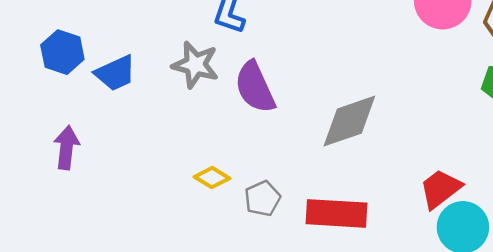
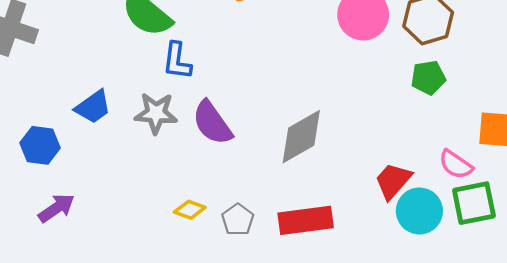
blue hexagon: (62, 52) -> (40, 145), moved
blue trapezoid: (115, 73) -> (93, 107), moved
purple arrow: (66, 148) -> (56, 208), turned 60

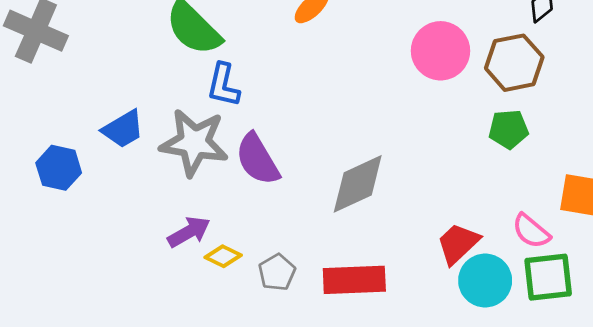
gray star: (156, 113) -> (194, 143), size x1.4
purple arrow: (56, 208) -> (189, 232), moved

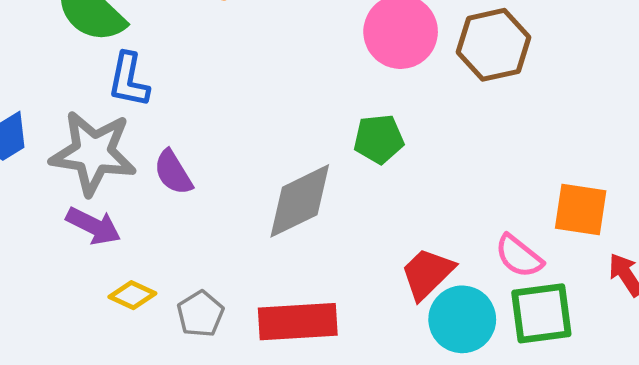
green pentagon: (509, 129) -> (379, 139), moved
purple semicircle: (257, 159) -> (173, 172), size x0.7
purple arrow: (189, 232) -> (93, 226), moved, turned 57

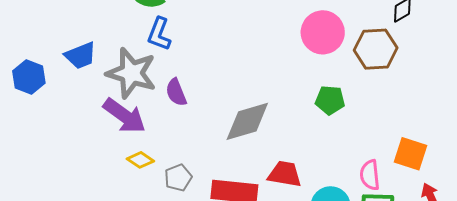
green pentagon: (379, 139) -> (330, 100), moved
purple arrow: (93, 226) -> (124, 116), size x1.4
pink semicircle: (519, 256) -> (370, 175), turned 36
red trapezoid: (427, 274) -> (285, 174), moved, turned 45

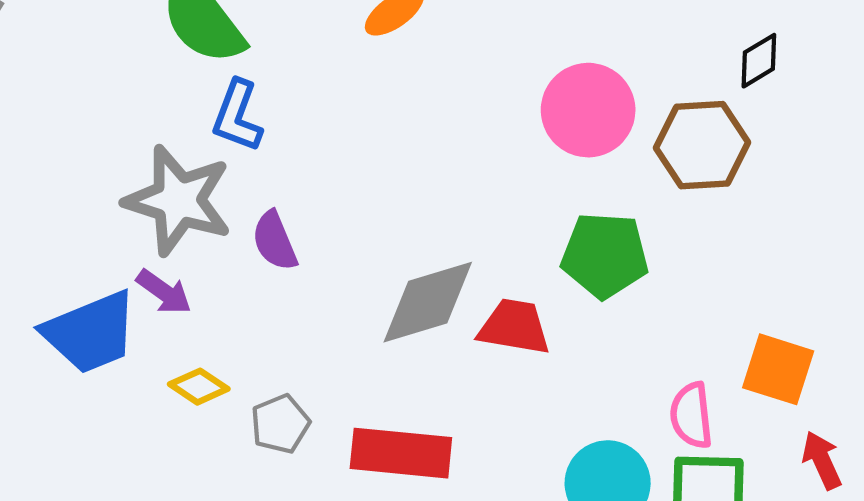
blue trapezoid: (80, 56) -> (90, 332), moved, size x1.4
green pentagon: (330, 100) -> (605, 255), size x1.4
purple arrow: (124, 116) -> (164, 292), size x0.6
red trapezoid: (285, 174) -> (514, 327), moved

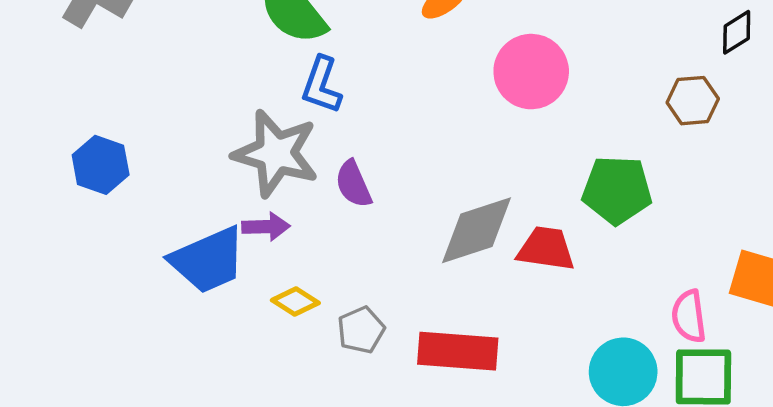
pink circle: (588, 110) -> (531, 72), moved
brown hexagon: (702, 145) -> (693, 101), size x0.7
purple arrow: (164, 292) -> (266, 227), turned -36

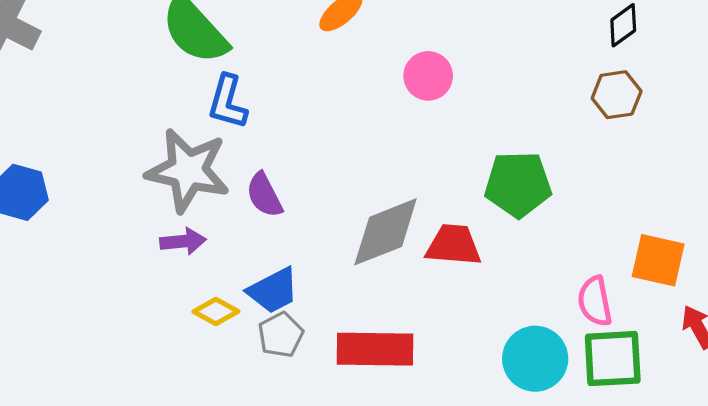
pink circle: (531, 72) -> (428, 76), size x0.7
brown hexagon: (693, 101) -> (617, 95), moved
blue trapezoid: (208, 260) -> (273, 290), moved, size x0.7

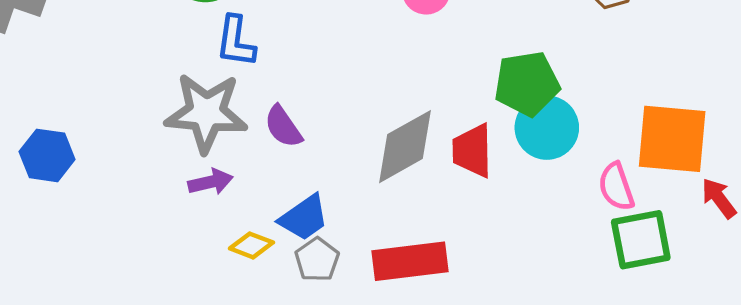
red trapezoid: (453, 245) -> (472, 151), turned -88
orange square: (658, 260) -> (672, 139), size x1.4
cyan circle: (535, 359) -> (547, 128), moved

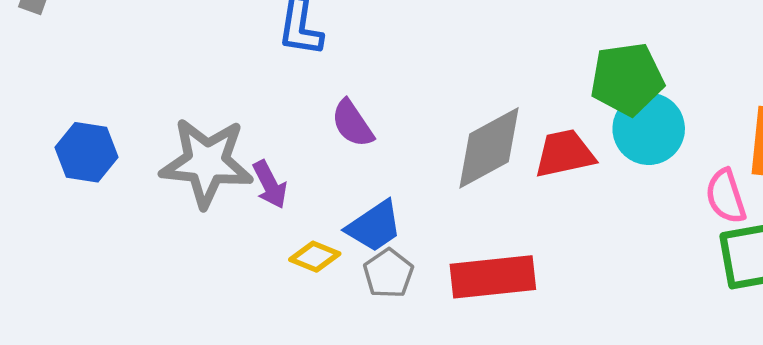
gray star: (206, 113) -> (207, 163), moved
red trapezoid: (472, 151) -> (565, 154), turned 78
purple arrow: (211, 182) -> (270, 185), turned 75

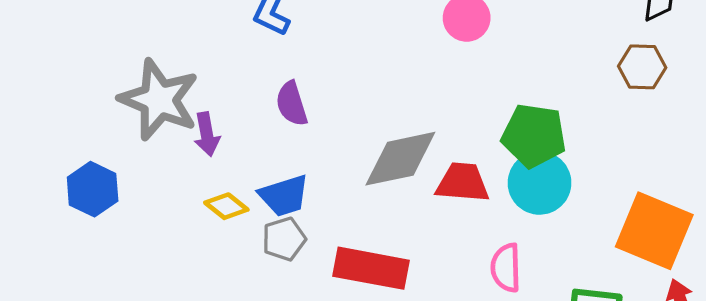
blue hexagon: (86, 152) -> (93, 189), moved
pink semicircle: (726, 196) -> (506, 268), moved

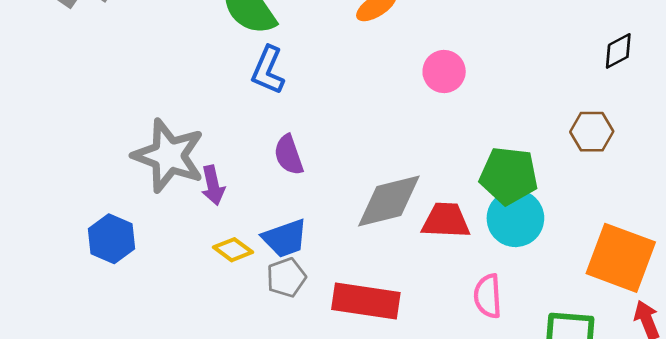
brown hexagon: (642, 67) -> (592, 132), moved

